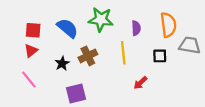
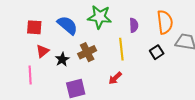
red triangle: (31, 51) -> (43, 51), moved
black square: (160, 56) -> (157, 52), turned -32
pink line: (29, 80) -> (30, 75), turned 36
red arrow: (140, 83) -> (115, 78), moved

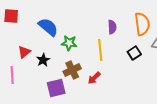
green star: (100, 17) -> (69, 43), moved, size x0.7
red square: (34, 27) -> (11, 16), moved
brown cross: (87, 52) -> (72, 70), moved

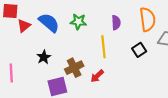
green star: (69, 43) -> (78, 22), moved
red triangle: (24, 52) -> (24, 26), moved

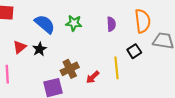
red triangle: (24, 26) -> (20, 47), moved
yellow line: (103, 47) -> (117, 68), moved
black star: (44, 57) -> (40, 49), moved

